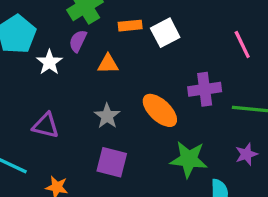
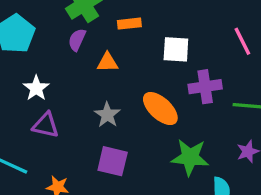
white square: (165, 33) -> (176, 49), moved, turned 32
white star: (49, 62) -> (36, 88), moved

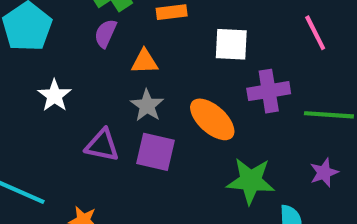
gray star: (107, 115) -> (147, 106), moved
purple triangle: (46, 125) -> (102, 145), moved
purple square: (113, 161) -> (156, 152), moved

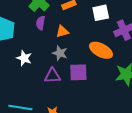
gray star: (147, 106) -> (60, 53), moved

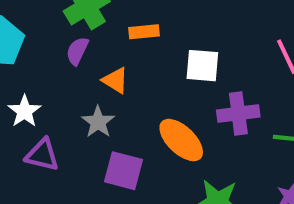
orange triangle: (62, 31) -> (115, 80), turned 32
purple triangle: (53, 76) -> (42, 155), moved

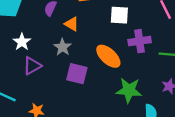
purple triangle: (42, 155) -> (32, 66), turned -42

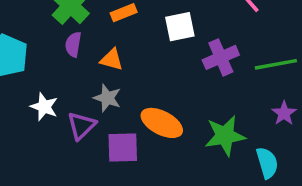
orange ellipse: (108, 56) -> (162, 123), moved
purple triangle: (32, 66) -> (81, 126), moved
purple square: (77, 74) -> (123, 147), moved

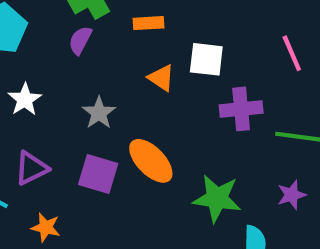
orange triangle: (112, 60) -> (161, 78), moved
purple triangle: (81, 126) -> (31, 168), moved

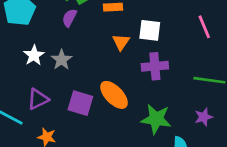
orange triangle: (161, 78) -> (121, 42), turned 30
purple cross: (241, 109) -> (155, 66), moved
gray star: (99, 113) -> (62, 60), moved

